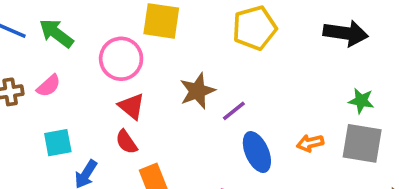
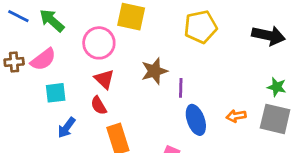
pink semicircle: (49, 86) -> (43, 59), size x1.4
purple line: (234, 111) -> (181, 88), turned -54
cyan square: (58, 143) -> (56, 93), moved

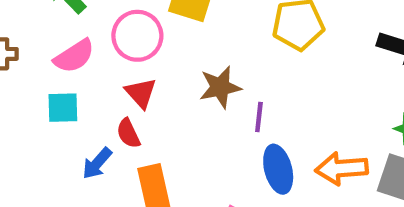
pink semicircle: (43, 59) -> (74, 56), moved
orange arrow: (236, 116) -> (342, 168), size x1.6
blue arrow: (67, 128) -> (97, 163), moved

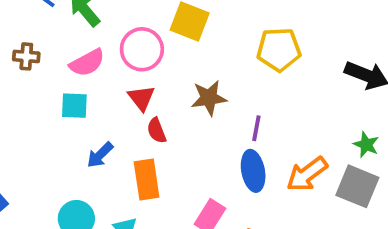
purple line: (259, 117) -> (256, 128), moved
red semicircle: (128, 133) -> (157, 131), moved
orange arrow: (342, 168) -> (307, 174), turned -36

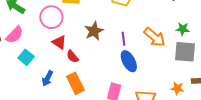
pink semicircle: (87, 63) -> (15, 35), moved
cyan square: (74, 106) -> (26, 57), turned -35
orange arrow: (307, 174) -> (155, 37), moved, turned -85

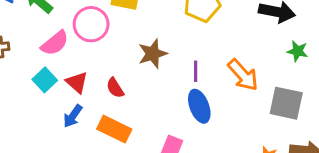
green star: (183, 29) -> (297, 51), moved
pink semicircle: (15, 35) -> (55, 43), moved
red triangle: (59, 42) -> (77, 82), moved
orange rectangle: (75, 83) -> (114, 129), turned -45

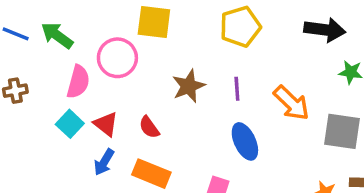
pink semicircle: (55, 43) -> (78, 82), turned -32
purple line: (196, 71) -> (237, 89), moved

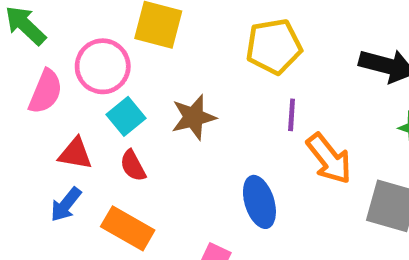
purple line: (237, 89) -> (292, 115), moved
cyan square: (70, 124) -> (126, 116), moved
red triangle: (106, 124) -> (75, 154), turned -36

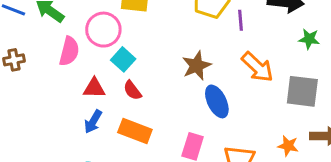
purple line: (292, 115) -> (240, 20), moved
brown star: (194, 117) -> (197, 66), moved

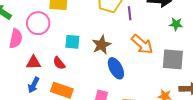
cyan square: (123, 59) -> (72, 42), moved, turned -35

